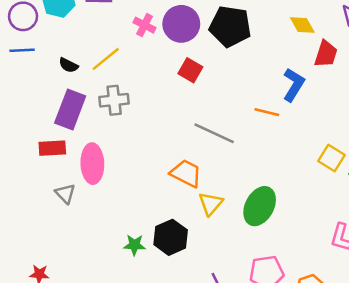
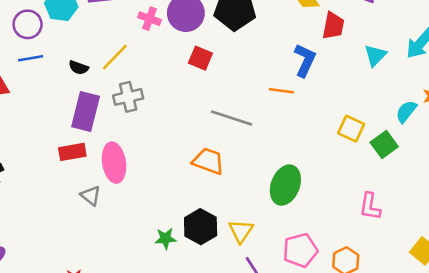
yellow triangle: (211, 204) -> (241, 231), moved

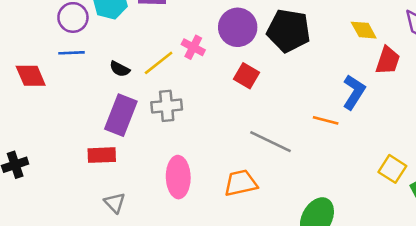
pink cross: (149, 19) -> (193, 47), moved
orange trapezoid: (208, 161) -> (241, 183), turned -40
pink ellipse: (114, 163) -> (178, 177), moved

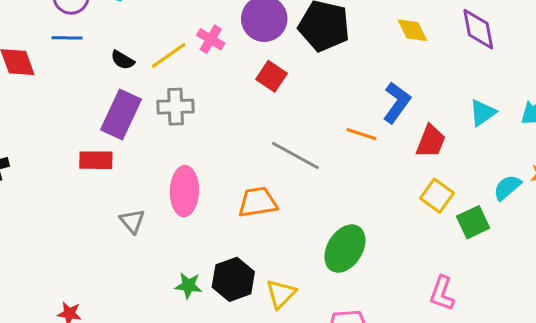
red trapezoid: (388, 60) -> (431, 141), moved
gray triangle: (115, 203) -> (132, 221), moved

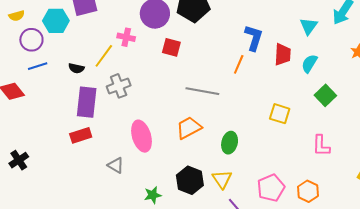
orange line: (362, 134) -> (239, 64), turned -66
cyan semicircle: (507, 187) -> (309, 64), moved
yellow square: (437, 196) -> (280, 114), moved
green ellipse: (345, 249) -> (230, 143), moved, size x0.7
green star: (188, 286) -> (153, 195), moved

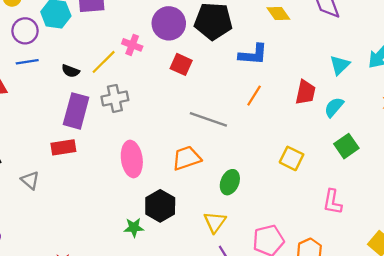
blue L-shape: (254, 38) -> (253, 54), moved, turned 68
gray triangle: (116, 165) -> (30, 180), moved
black hexagon: (190, 180) -> (160, 206), moved

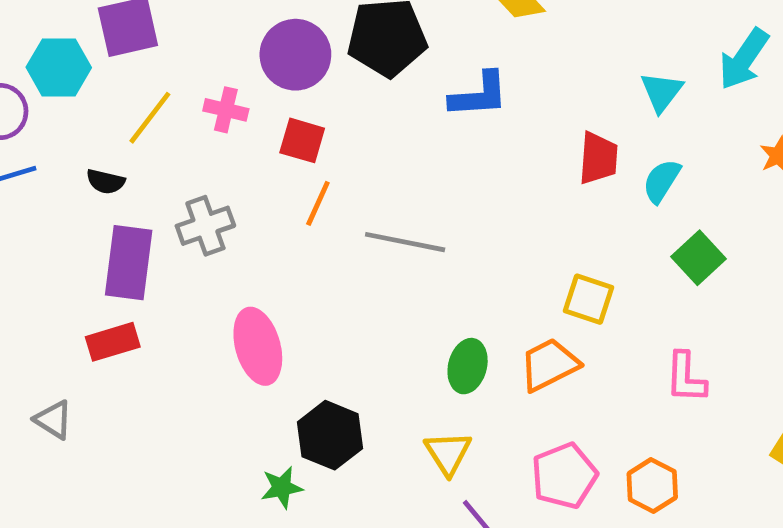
yellow line: (104, 62) -> (150, 118), moved
red square: (181, 64) -> (302, 140), moved
orange line: (254, 96) -> (318, 203), moved
orange trapezoid: (187, 158) -> (549, 365), moved

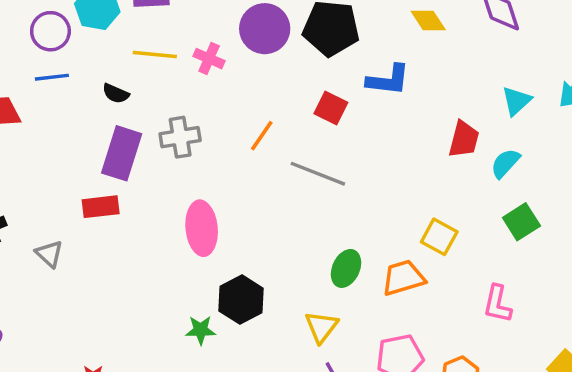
yellow line: (150, 118) -> (155, 54), turned 48
red square: (302, 140) -> (331, 108), moved

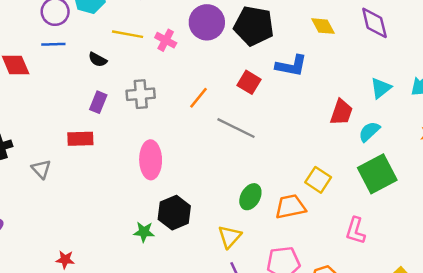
purple rectangle: (122, 153) -> (98, 102), size x0.6
green square: (521, 222) -> (377, 174), size x1.5

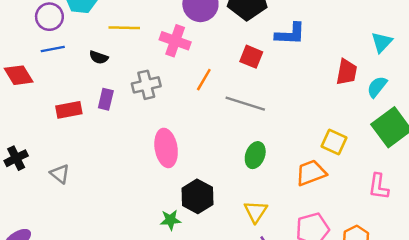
pink cross: (166, 40) -> (175, 41), moved, size x1.4
red rectangle: (80, 139) -> (69, 110), moved
green ellipse: (250, 197) -> (255, 155), moved

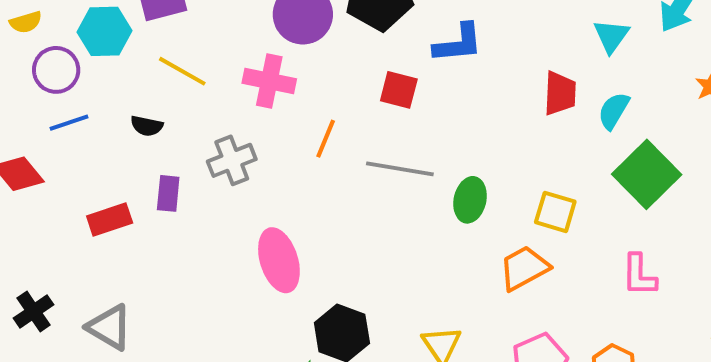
yellow line: (124, 28) -> (182, 71), turned 36
green ellipse: (255, 155) -> (470, 200), moved
gray triangle: (60, 174) -> (109, 327), size x1.4

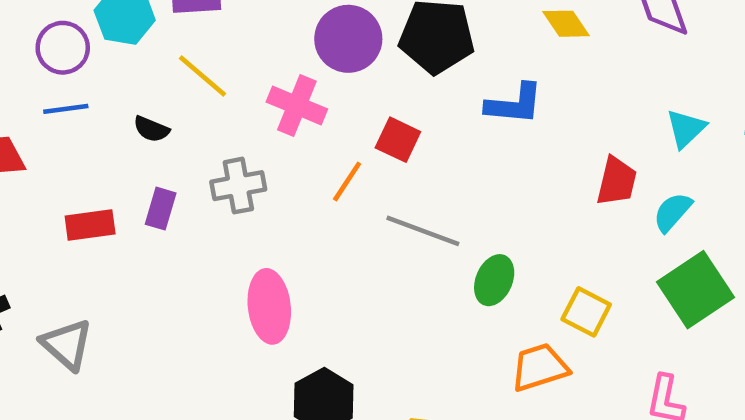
red square: (399, 90) -> (398, 140), moved

